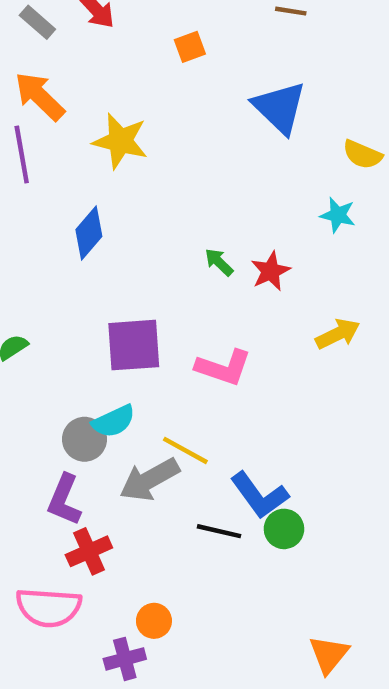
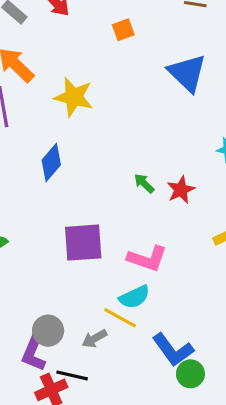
cyan semicircle: (114, 421) -> (134, 297), moved
gray circle: (84, 439) -> (48, 331), moved
gray arrow: (149, 480) -> (94, 339), size x0.6
black line: (219, 531) -> (72, 375), moved

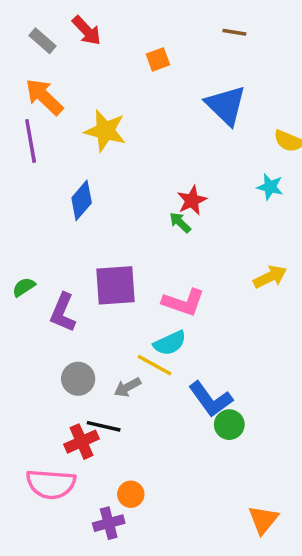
red star: (181, 190) -> (192, 200), moved
purple L-shape: (34, 353) -> (63, 313), moved

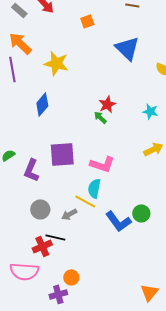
cyan star: (270, 187) -> (150, 111), moved
cyan semicircle: (170, 343) -> (94, 188), turned 126
green circle: (229, 425) -> (141, 213), moved

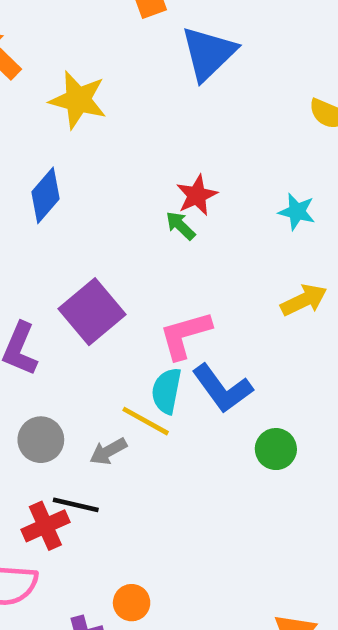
blue triangle: (127, 48) -> (208, 53), moved, turned 32
purple square: (62, 154) -> (92, 312), turned -36
pink L-shape: (102, 164) -> (185, 335), turned 145
blue L-shape: (118, 221) -> (222, 389), moved
orange circle: (71, 277) -> (132, 603), moved

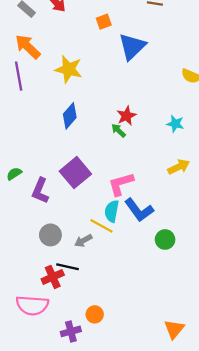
blue diamond: (45, 195) -> (70, 116), moved

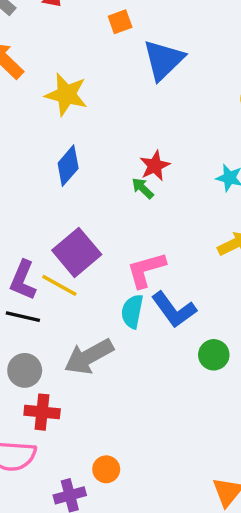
yellow line: (101, 226) -> (59, 285), moved
gray circle: (50, 235) -> (25, 370), moved
gray arrow: (83, 241) -> (89, 357), size x1.8
black line: (67, 267) -> (23, 317), moved
red cross: (53, 277) -> (42, 412), turned 30

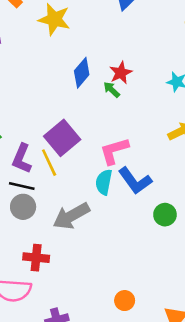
blue diamond: (68, 166) -> (82, 73), moved
yellow line: (59, 285) -> (49, 163), turned 36
gray circle: (25, 370) -> (23, 207), moved
orange circle: (106, 469) -> (125, 301), moved

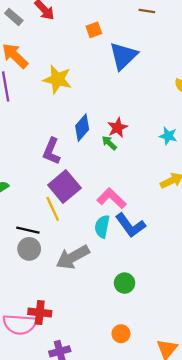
pink L-shape: (114, 151) -> (112, 198), turned 60
purple L-shape: (22, 159) -> (52, 151), moved
green circle: (165, 215) -> (125, 283), moved
red cross: (36, 258) -> (40, 312), moved

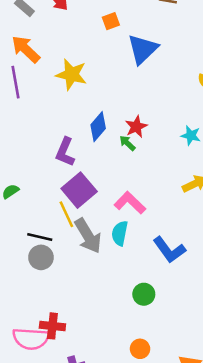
blue L-shape: (130, 225) -> (169, 250), moved
gray arrow: (73, 257) -> (88, 236), moved, turned -92

